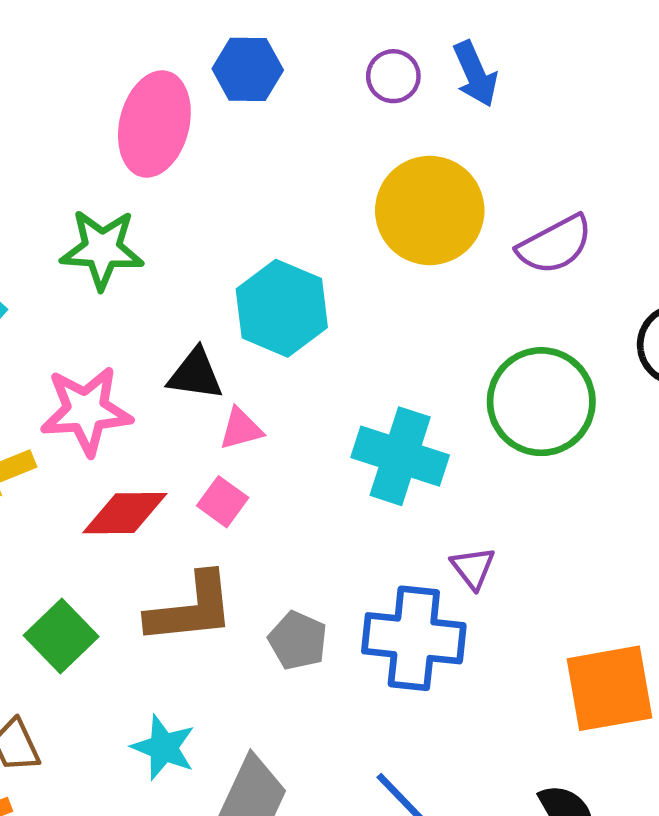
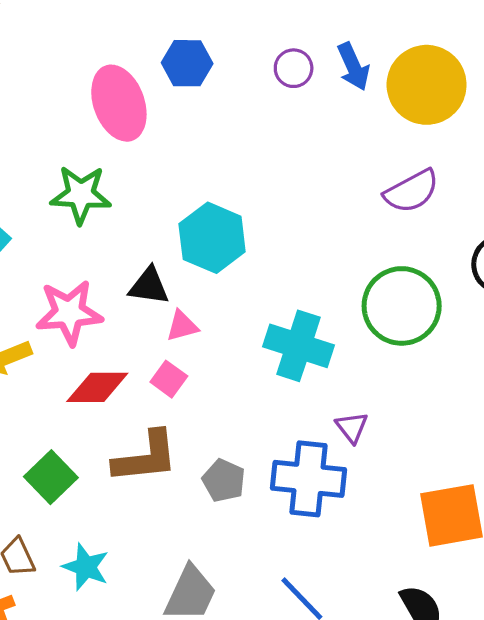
pink ellipse: (154, 124) -> (119, 103), turned -34
yellow circle: (430, 210) -> (427, 85), moved
cyan star: (164, 747) -> (86, 567), moved

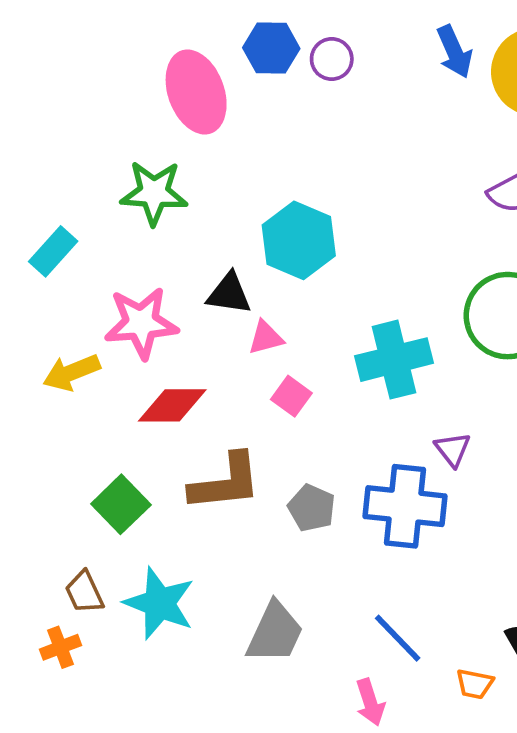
purple circle: (294, 68) -> (332, 59), moved
cyan cross: (299, 346) -> (394, 360), turned -32
pink square: (169, 379) -> (291, 396), moved
cyan star: (86, 567) -> (159, 603), size x1.4

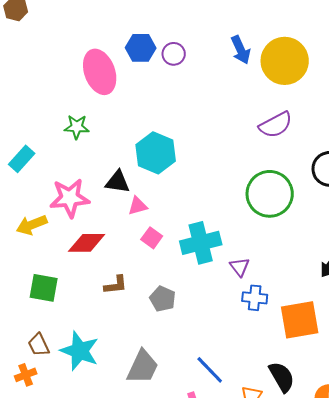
green star: (154, 193) -> (77, 127), size x0.7
cyan cross: (394, 360) -> (201, 243), moved
brown L-shape: (225, 482) -> (116, 285), size x0.6
green square: (121, 504) -> (44, 288), moved, turned -36
blue cross: (405, 506) -> (255, 298), moved, size x0.6

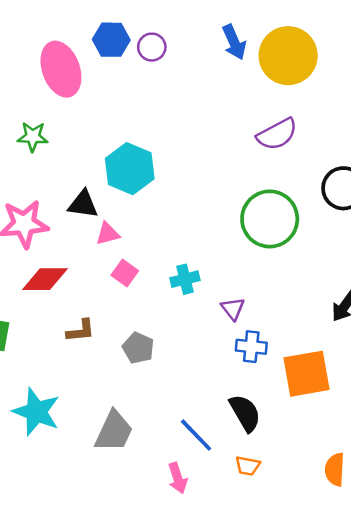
cyan cross: (201, 243) -> (185, 279), size x0.6
black semicircle: (282, 377) -> (245, 413), moved

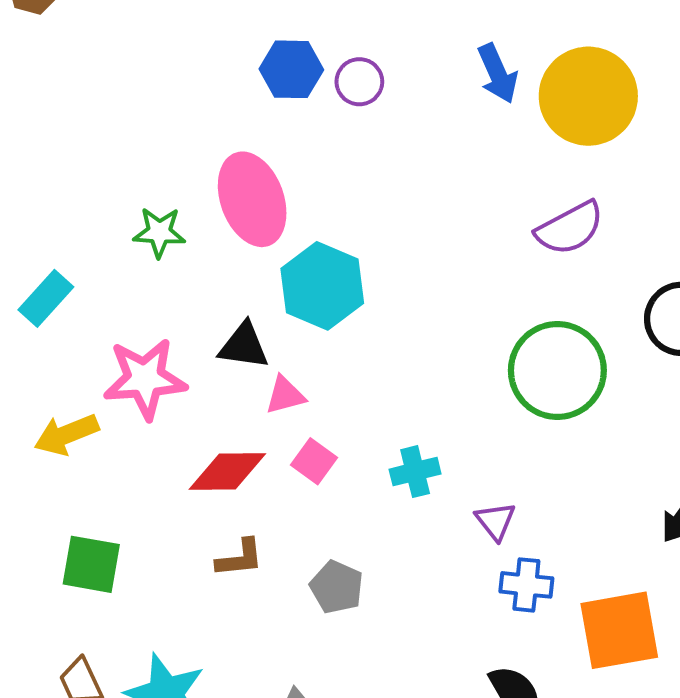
pink ellipse: (61, 69) -> (252, 199), moved
red diamond: (45, 279) -> (227, 472), moved

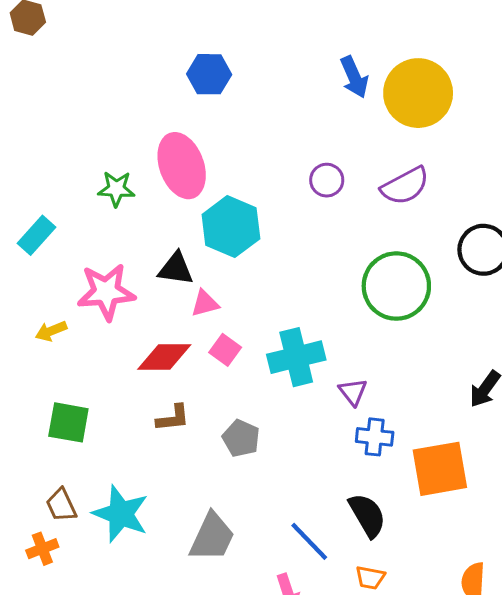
purple circle: (359, 82) -> (327, 180), moved
yellow arrow: (66, 434) -> (51, 331), size x0.7
cyan cross: (415, 472) -> (296, 357), size x1.6

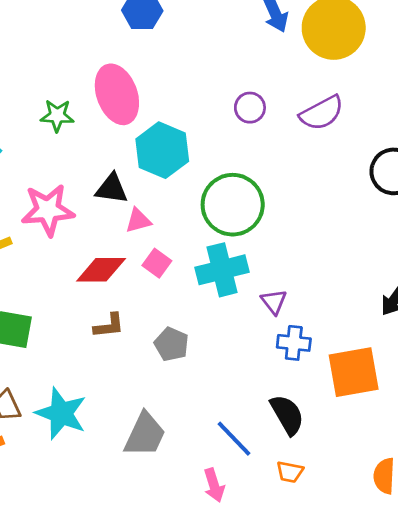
green circle: (396, 286) -> (233, 205), moved

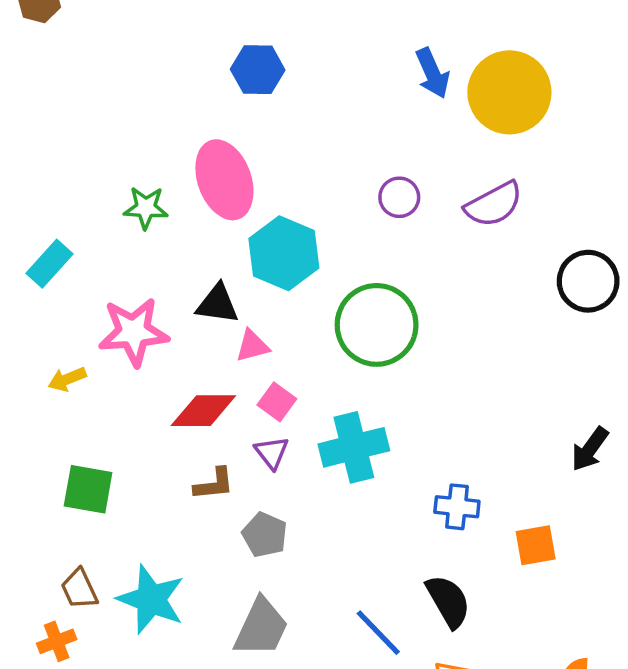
cyan cross: (222, 270) -> (354, 447), moved
purple triangle: (274, 302) -> (272, 453), moved
gray pentagon: (171, 344) -> (265, 535), moved
orange square: (354, 372) -> (536, 545), size x0.6

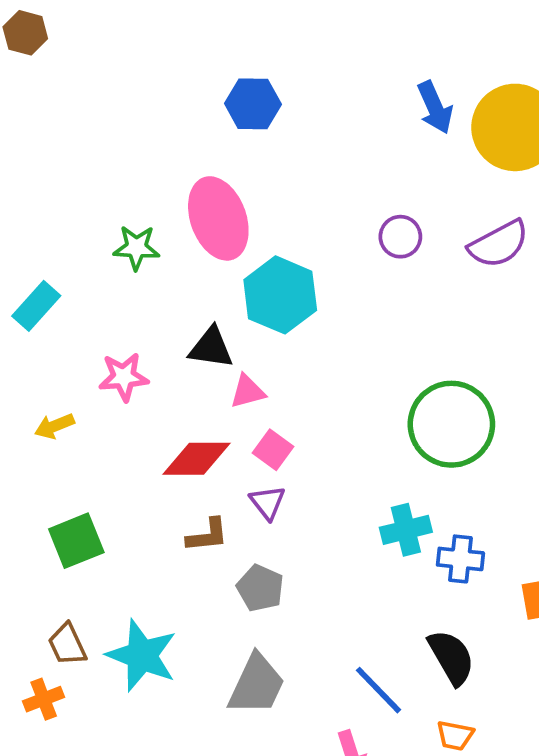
green circle: (377, 325) -> (451, 424), moved
pink star: (134, 332) -> (124, 377), size x0.7
cyan cross: (354, 447) -> (406, 530), moved, size x0.7
green square: (88, 489) -> (76, 541), turned -32

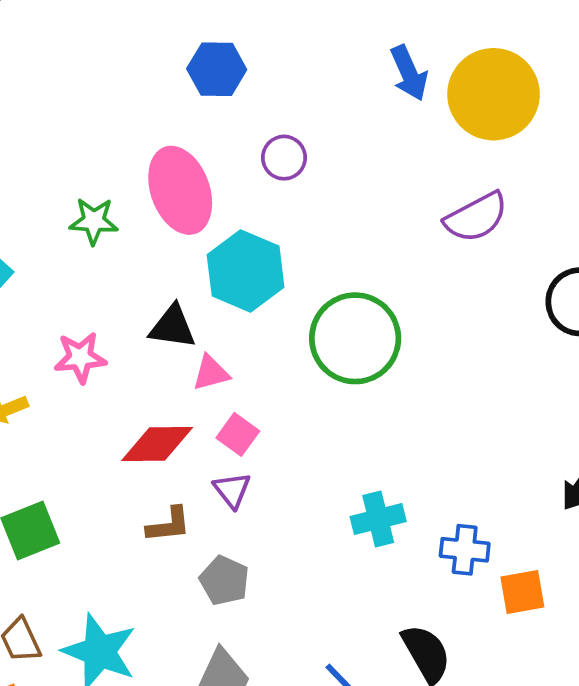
purple circle: (400, 237) -> (284, 158), moved
green circle: (451, 424) -> (355, 338), moved
blue cross: (460, 559) -> (465, 550), moved

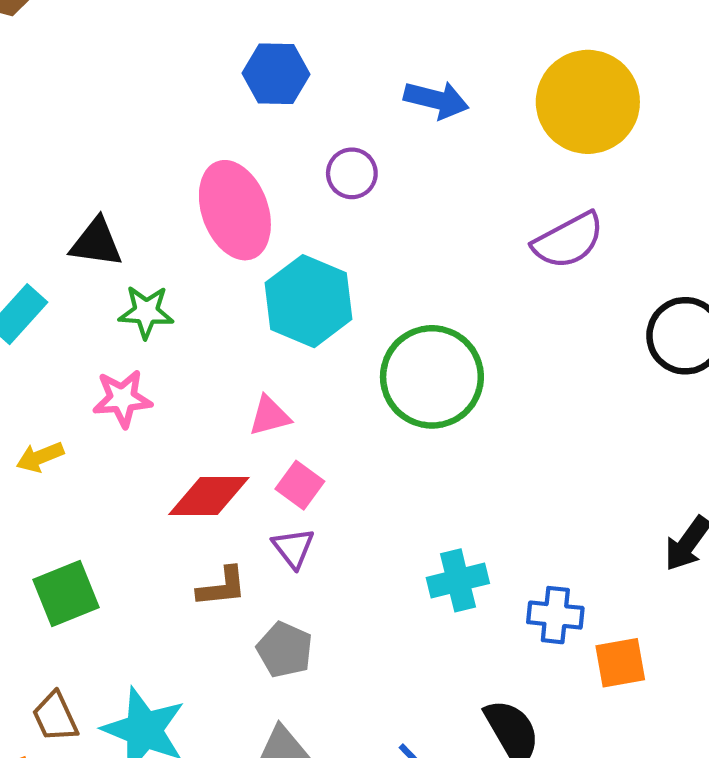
blue arrow: (409, 73) -> (436, 100), moved, turned -52
green star: (94, 221) -> (146, 312), moved
black triangle: (173, 327) -> (96, 243), moved

